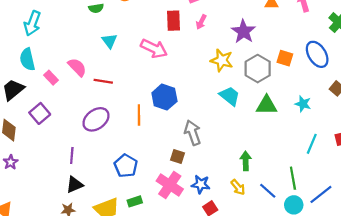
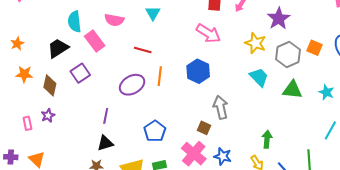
pink arrow: (154, 48) -> (208, 33), moved
pink semicircle: (77, 67) -> (114, 20), moved, turned 138
pink rectangle: (51, 78) -> (95, 41), size x1.5
orange line: (139, 115) -> (160, 76), moved

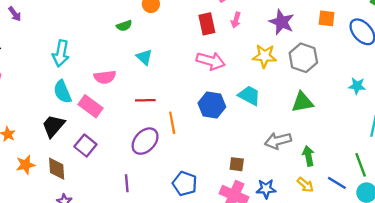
orange square: (314, 48) -> (327, 18), moved
cyan trapezoid: (259, 77) -> (249, 96), moved
green triangle: (292, 90) -> (302, 102), moved
gray arrow: (221, 107) -> (278, 141), moved, turned -75

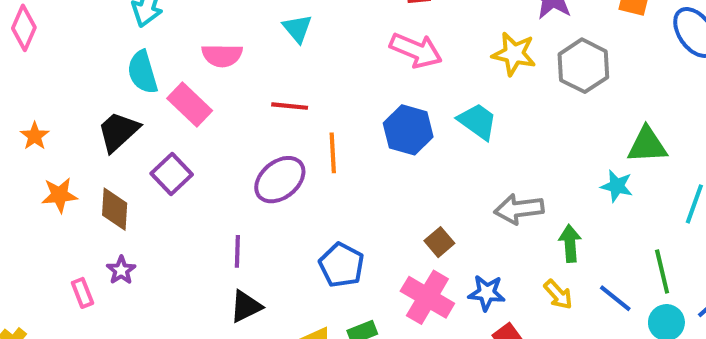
cyan star: (357, 86) -> (617, 186), moved
green triangle: (302, 102) -> (647, 145), moved
brown square: (237, 164) -> (439, 242), turned 35

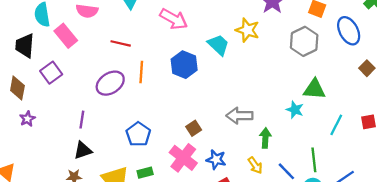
pink arrow: (416, 50) -> (174, 19), moved
gray hexagon: (583, 66) -> (304, 41), moved
cyan trapezoid: (478, 121) -> (218, 45), moved
black trapezoid: (118, 131) -> (25, 46), turned -50
purple star: (121, 270) -> (27, 119), moved

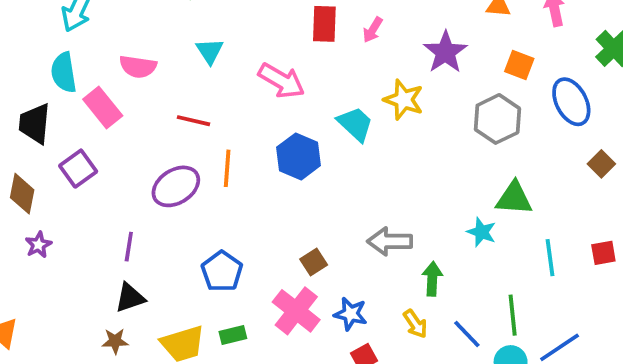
cyan line: (336, 125) -> (550, 258), turned -35

